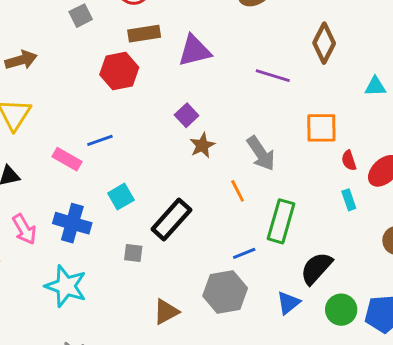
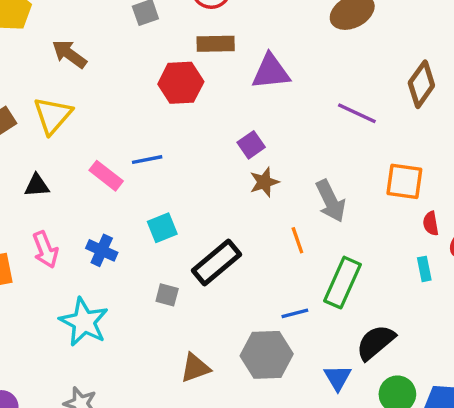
brown arrow: (21, 60) -> (69, 54), turned -136
blue cross: (72, 223) -> (102, 250), size x0.7
blue triangle: (288, 303) -> (338, 378), turned -30

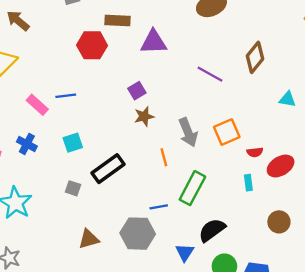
orange square: (404, 181) -> (227, 132), moved, turned -35
red semicircle: (431, 223) -> (255, 152), turned -91
blue cross: (102, 250) -> (27, 144), moved

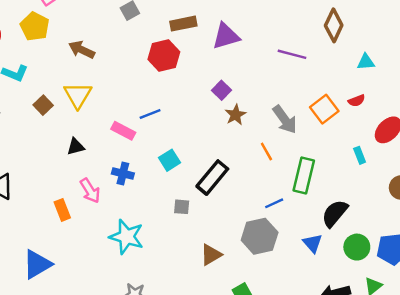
cyan triangle: (287, 99) -> (366, 62), moved
red semicircle: (255, 152) -> (357, 101), moved

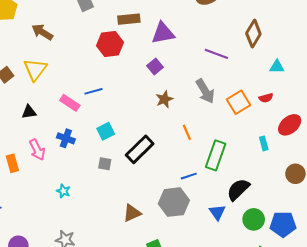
purple square: (221, 90) -> (155, 67), moved
gray arrow: (285, 120) -> (205, 91), moved
gray square: (182, 207) -> (105, 164), moved
cyan star: (127, 237) -> (63, 191), size x0.5

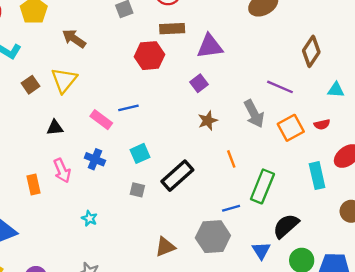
purple line: (216, 54) -> (280, 87), moved
cyan rectangle: (264, 143) -> (317, 176), size x1.6

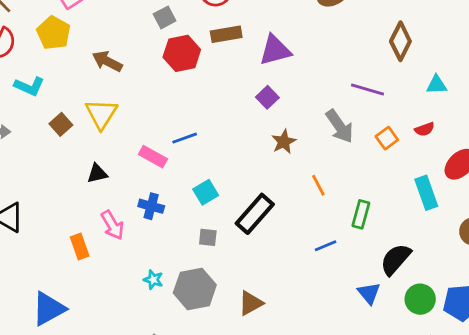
red hexagon: (149, 56) -> (182, 53), moved
orange square: (291, 128) -> (387, 138), size x0.7
green rectangle: (262, 186) -> (361, 214), size x0.7
gray hexagon: (213, 237) -> (195, 289), moved

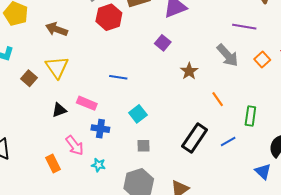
purple square: (267, 97) -> (163, 43), moved
blue line: (185, 138) -> (118, 77), turned 36
pink rectangle: (153, 157) -> (87, 103), moved
black rectangle: (255, 214) -> (195, 138), moved
cyan star: (153, 280) -> (98, 165), moved

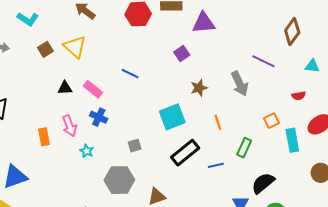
orange square: (262, 60) -> (271, 121), moved
yellow triangle: (57, 67) -> (75, 47), turned -30
cyan square: (138, 114) -> (172, 117), moved, size x1.5
gray square: (143, 146) -> (135, 146), turned -32

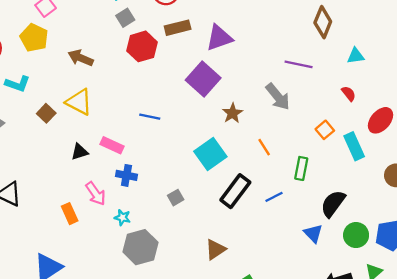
purple square: (182, 54) -> (203, 79), size x1.8
red semicircle: (299, 96) -> (349, 94), turned -104
gray hexagon: (119, 180) -> (140, 247), moved

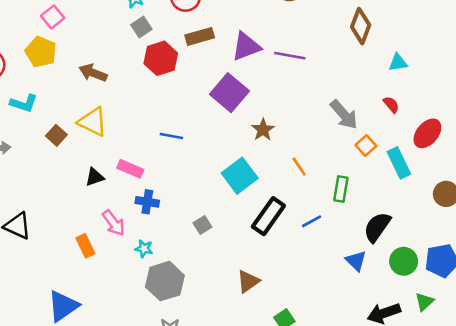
purple line: (299, 64) -> (290, 56), moved
gray arrow: (278, 97) -> (344, 115), moved

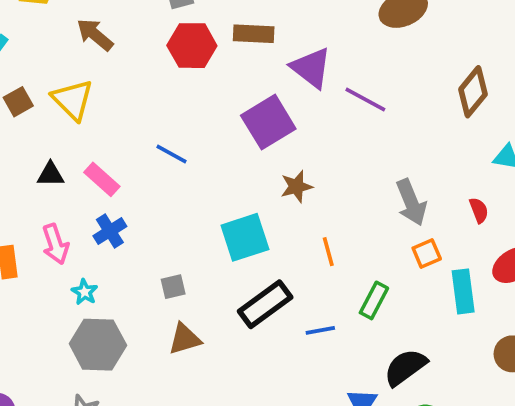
purple triangle: (246, 46) -> (311, 68), turned 40
blue cross: (147, 202) -> (110, 231), turned 30
brown triangle: (248, 281) -> (185, 339), moved

